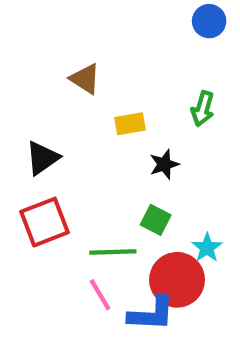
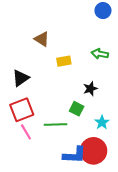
green arrow: (203, 109) -> (100, 54), turned 84
black star: (164, 164) -> (90, 89), moved
red circle: (177, 280) -> (93, 151), moved
pink line: (100, 295) -> (26, 132), moved

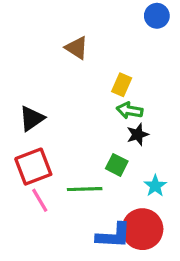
brown triangle: (42, 39) -> (77, 48), moved
green arrow: (100, 54) -> (130, 110), moved
yellow rectangle: (64, 61) -> (122, 85), moved, turned -56

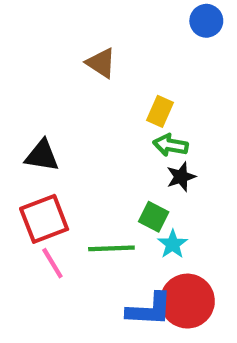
black triangle: (32, 118) -> (42, 156), turned 44
cyan star: (155, 186) -> (173, 244), moved

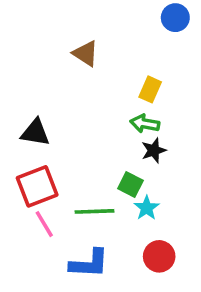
yellow rectangle: (160, 111) -> (150, 89), moved
red circle: (187, 301) -> (159, 256), size x0.7
blue L-shape: (149, 309) -> (89, 264), moved

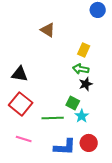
red square: (37, 186) -> (21, 104), turned -30
pink line: (44, 224) -> (24, 139), moved, turned -42
blue L-shape: (89, 264) -> (65, 147), moved

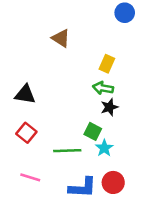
red square: (21, 104) -> (26, 133), size x0.7

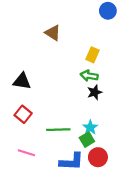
green square: (93, 131) -> (87, 140), moved, turned 32

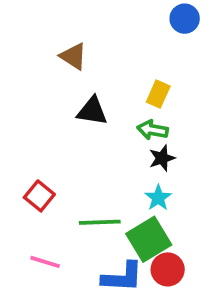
brown triangle: (53, 33) -> (73, 56), moved
black triangle: (22, 81) -> (92, 111), moved
cyan star: (90, 127) -> (158, 198), moved
green square: (87, 140) -> (149, 239), size x1.6

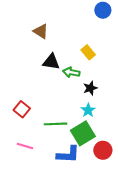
yellow rectangle: (158, 94) -> (88, 52), turned -64
green arrow: (153, 130) -> (71, 72), moved
red circle: (168, 269) -> (103, 150), moved

